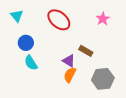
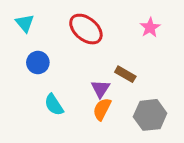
purple triangle: (69, 61) -> (101, 89), turned 32
cyan semicircle: (31, 63) -> (54, 105), moved

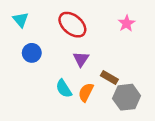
brown rectangle: (125, 74) -> (109, 78), moved
purple triangle: (101, 89) -> (81, 59), moved
cyan semicircle: (54, 105) -> (64, 89), moved

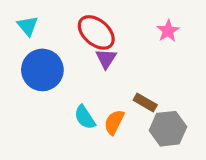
blue circle: (32, 53) -> (42, 70), size x1.6
purple triangle: (81, 59) -> (106, 59), moved

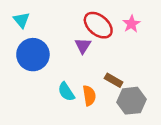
red ellipse: (96, 32) -> (98, 25), moved
orange semicircle: (114, 122) -> (89, 96), turned 144

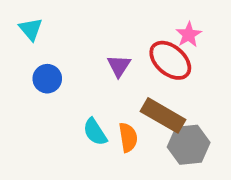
red ellipse: (98, 25) -> (170, 60), moved
blue circle: (33, 55) -> (47, 79), size x0.6
brown rectangle: (114, 80) -> (163, 115), size x1.6

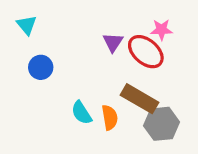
pink star: (189, 35) -> (161, 30), turned 30
purple triangle: (119, 66) -> (113, 42), moved

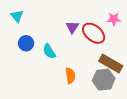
pink star: (161, 30) -> (114, 19), moved
brown rectangle: (140, 99) -> (111, 63), moved
cyan semicircle: (81, 113) -> (49, 51), moved

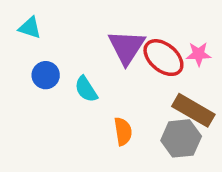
cyan triangle: (17, 16) -> (30, 28), turned -32
pink star: (114, 19) -> (199, 54), moved
purple triangle: (72, 27) -> (127, 47), size x1.6

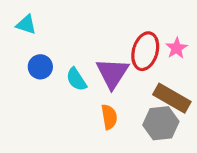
purple triangle: (127, 47) -> (112, 73), moved
pink star: (199, 54) -> (177, 48), turned -30
red ellipse: (163, 58) -> (145, 51), turned 66

